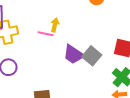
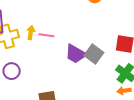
yellow arrow: (55, 25) -> (31, 33), moved

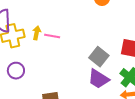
purple trapezoid: (76, 54) -> (99, 79), moved

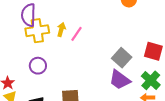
pink line: (52, 36) -> (76, 34), turned -70

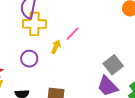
yellow arrow: (61, 30) -> (56, 47), moved

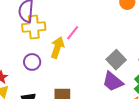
yellow arrow: (56, 47) -> (57, 47), size x1.5

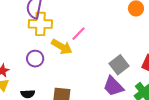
yellow arrow: (57, 47) -> (62, 47), turned 95

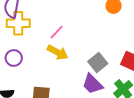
yellow arrow: (62, 47) -> (58, 52), moved

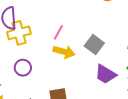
gray square: (98, 63) -> (94, 44), moved

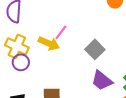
yellow cross: (19, 33) -> (17, 46), moved, turned 30
yellow arrow: (64, 52) -> (49, 43), moved

